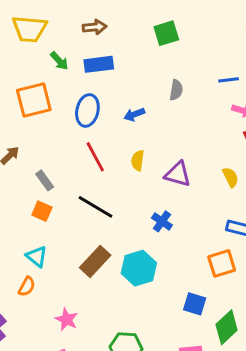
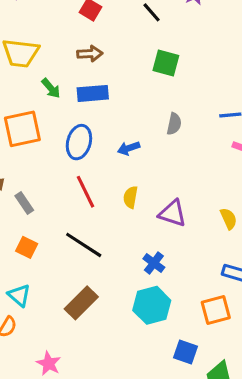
green square: (166, 33) -> (166, 63), turned 30
gray rectangle: (45, 180) -> (24, 203), moved
cyan hexagon: (139, 268) -> (152, 305), moved

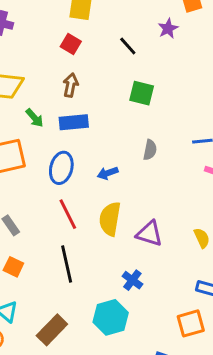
brown arrow: (90, 54) -> (71, 85), turned -75
yellow semicircle: (130, 197) -> (110, 219), size x1.6
black line: (84, 245) -> (67, 264), turned 45
brown rectangle: (81, 303) -> (52, 330), moved
cyan hexagon: (152, 305) -> (111, 317), moved

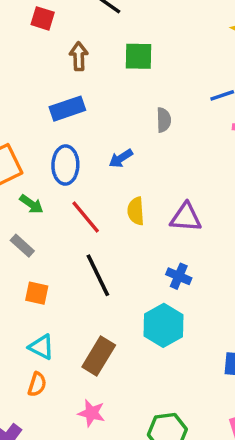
brown arrow: (71, 85) -> (79, 56), moved
green arrow: (35, 118) -> (31, 204), moved
yellow semicircle: (110, 219) -> (136, 211), size x0.7

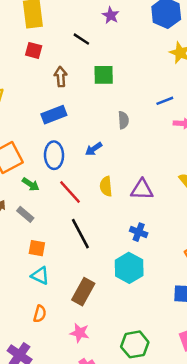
cyan triangle: (41, 347) -> (40, 276), moved

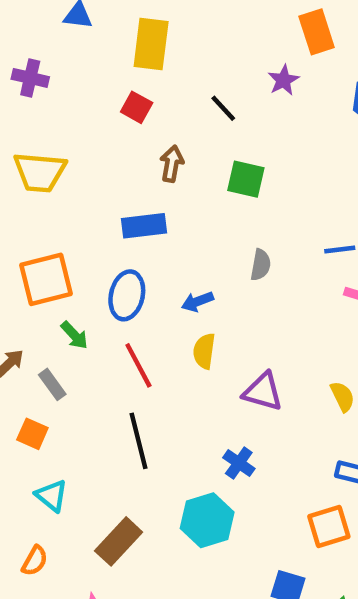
yellow semicircle: (106, 186) -> (204, 351), moved
orange square: (37, 248) -> (32, 434), moved

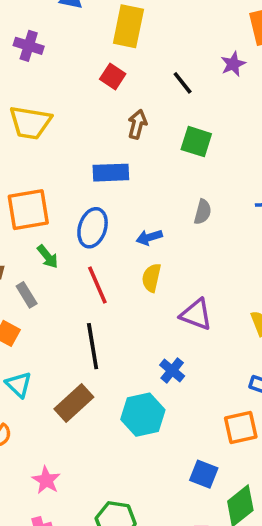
brown rectangle: (119, 541) -> (74, 403), moved

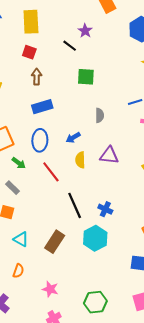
purple star: (233, 64) -> (85, 31), moved
brown arrow: (137, 124) -> (37, 77), moved
purple triangle: (196, 314) -> (109, 155), moved
black line: (93, 346) -> (75, 205), moved

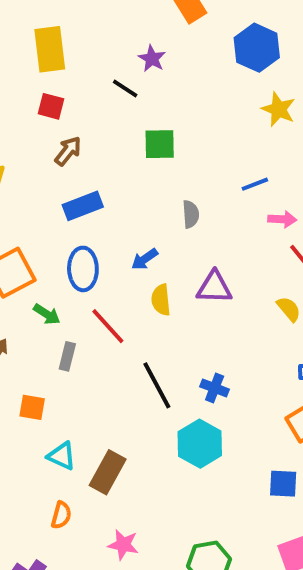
brown arrow: (37, 77) -> (68, 151), turned 42
gray rectangle: (12, 188) -> (67, 356), moved, turned 64
brown rectangle: (55, 242) -> (108, 472), moved

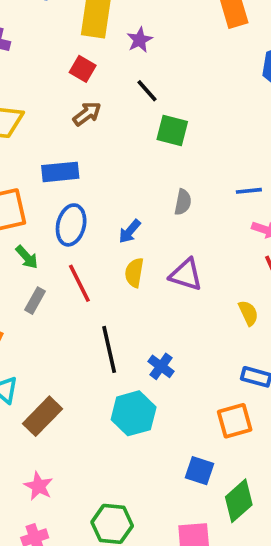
purple star: (152, 59) -> (140, 40), moved
black line: (125, 89) -> (147, 91), moved
blue rectangle: (83, 206) -> (60, 172), moved
blue arrow: (145, 259) -> (130, 231), turned -30

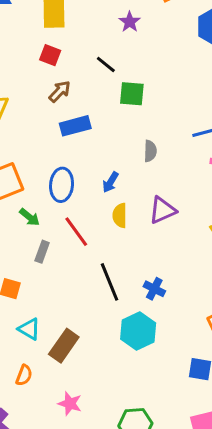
purple star: (140, 40) -> (130, 22), moved
blue rectangle: (60, 172) -> (75, 126), moved
purple triangle: (186, 275) -> (162, 210), turned -32

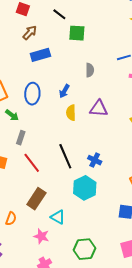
purple triangle: (162, 210) -> (99, 109), turned 30
red line: (76, 232) -> (32, 163), moved
cyan triangle: (29, 329) -> (58, 217), moved

